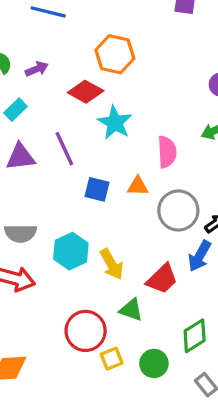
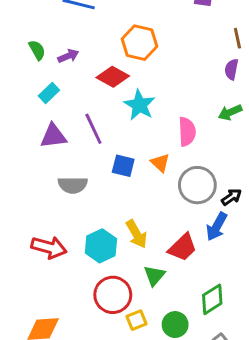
orange triangle: (138, 186) -> (160, 163), turned 42
gray semicircle: (20, 233) -> (73, 185), moved
cyan hexagon: (71, 251) -> (101, 246), moved
green triangle: (131, 310) -> (154, 276), turned 50

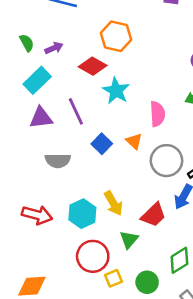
cyan rectangle: (49, 93) -> (37, 80), size x1.5
blue square: (123, 166) -> (102, 144), turned 30

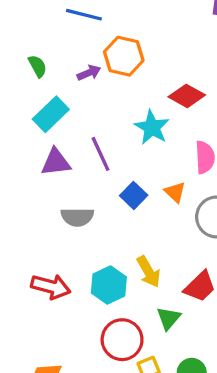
orange hexagon: (116, 36) -> (124, 56), moved
purple arrow: (54, 48) -> (89, 73), moved
red diamond: (93, 66) -> (187, 96), moved

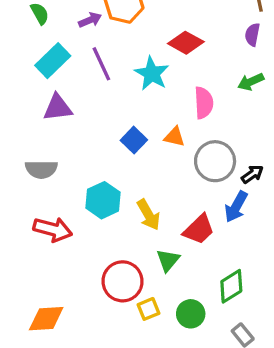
purple line: (101, 154) -> (101, 64), moved
orange triangle: (175, 192) -> (174, 137), turned -30
gray semicircle: (77, 217) -> (41, 169), moved
cyan hexagon: (109, 285) -> (103, 200), moved

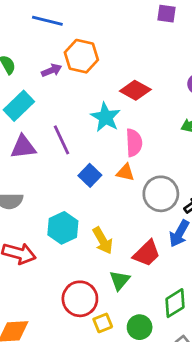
purple line: (101, 64) -> (62, 140), moved
pink semicircle: (204, 103) -> (134, 143), moved

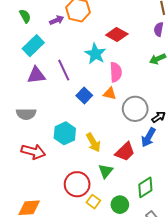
yellow square: (103, 323) -> (93, 202), turned -32

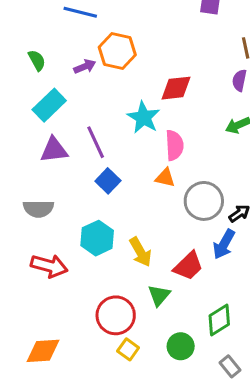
red diamond: (117, 34) -> (176, 88), turned -35
blue square: (84, 96) -> (108, 181), moved
yellow square: (93, 202) -> (128, 349), moved

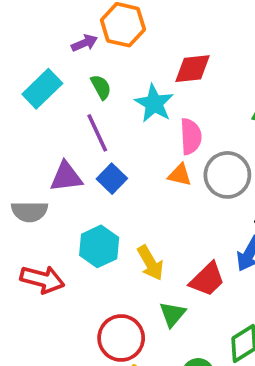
green semicircle: (37, 60) -> (101, 87), moved
purple triangle: (54, 150) -> (66, 177), moved
gray circle: (204, 201) -> (227, 175), moved

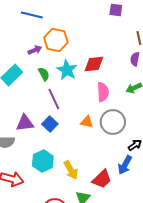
cyan star: (154, 103) -> (67, 70), moved
purple line: (97, 133) -> (54, 99), moved
pink semicircle: (191, 136) -> (103, 92), moved

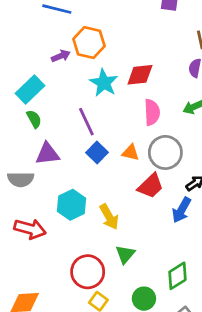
green semicircle: (44, 74) -> (34, 119), moved
blue square: (50, 124) -> (97, 152), moved
red trapezoid: (102, 179) -> (151, 186), moved

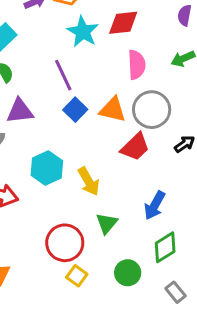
orange triangle: (131, 152) -> (113, 110), size x1.4
blue arrow: (181, 210) -> (155, 205), moved

